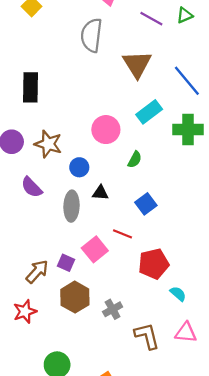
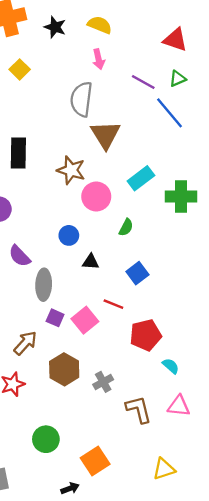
brown triangle: (137, 64) -> (105, 135), moved
blue line: (187, 81) -> (170, 113), moved
brown star: (48, 144) -> (71, 170), moved
gray ellipse: (72, 206) -> (44, 285), moved
purple square: (66, 263) -> (55, 318), moved

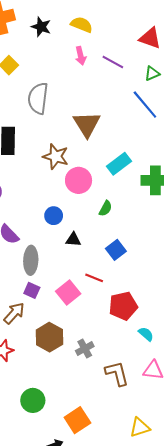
purple line: (143, 82) -> (113, 62), moved
gray semicircle: (81, 99) -> (38, 98), moved
purple square: (55, 318) -> (32, 290), moved

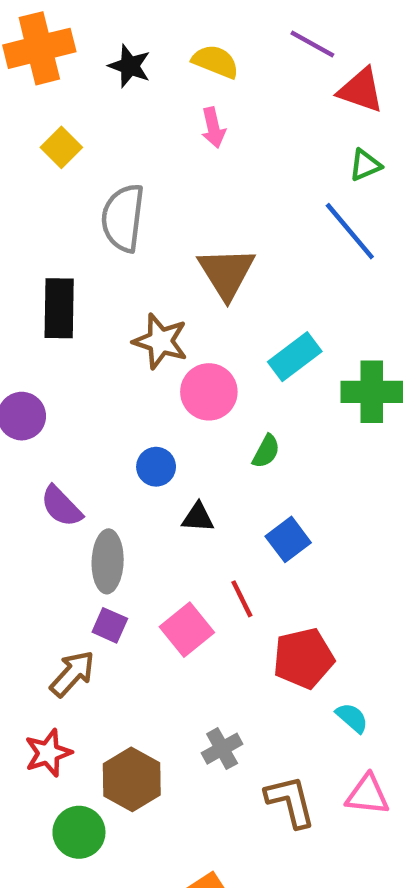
purple line: (113, 62) -> (312, 44), moved
red line: (94, 278) -> (242, 599), turned 42
brown hexagon: (49, 337) -> (132, 779), moved
green circle: (33, 400) -> (79, 832), moved

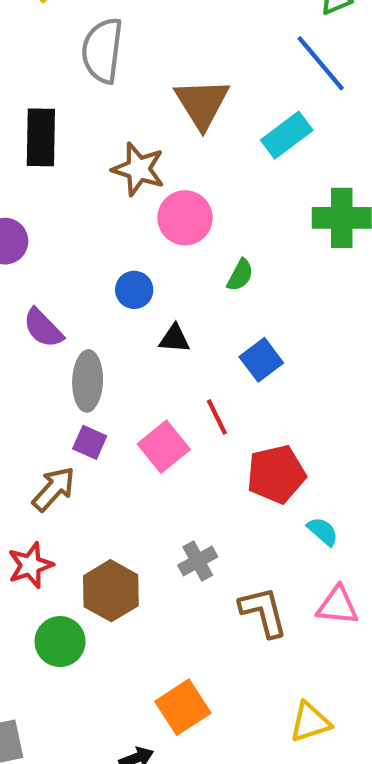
cyan rectangle: (295, 357) -> (287, 135), moved

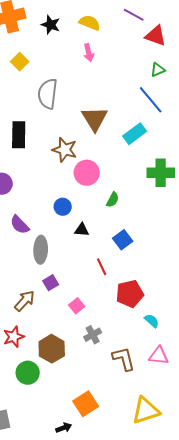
purple square: (90, 442) -> (51, 283), moved, turned 35
pink square: (164, 447) -> (77, 306), moved, size x0.7
yellow triangle: (310, 722) -> (146, 411), size x1.4

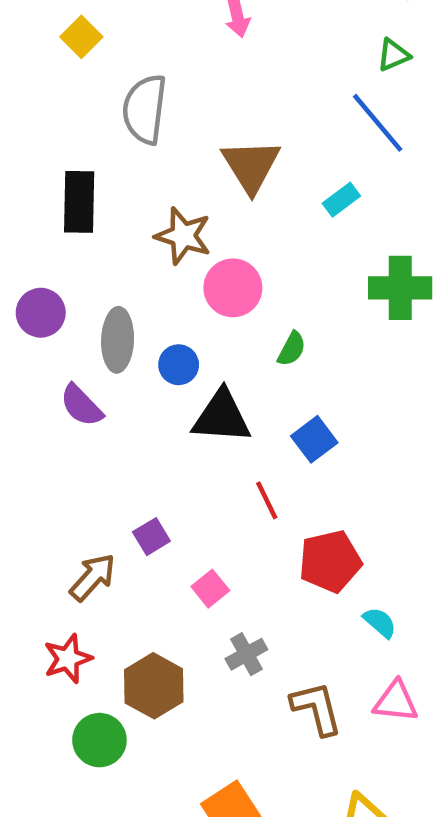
cyan rectangle: (135, 134) -> (341, 200), size x0.7
black triangle: (82, 230) -> (222, 417), size x1.8
gray ellipse: (41, 250) -> (118, 340), moved

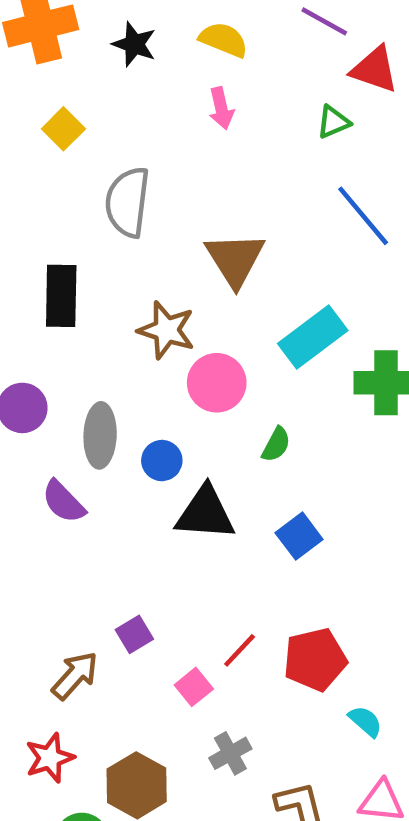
green triangle: (393, 55) -> (333, 122), moved
cyan rectangle: (341, 200) -> (313, 337), moved, size x1.8
red line: (267, 500) -> (240, 650), moved, turned 69

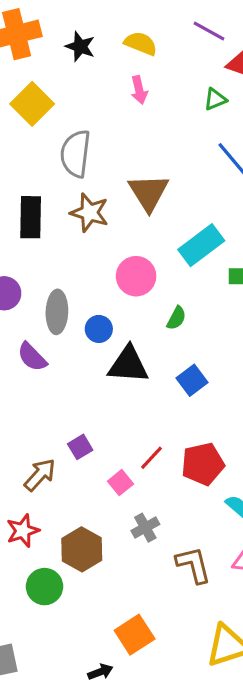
yellow square: (63, 129) -> (32, 104), size x1.5
brown star: (166, 330) -> (90, 213), moved

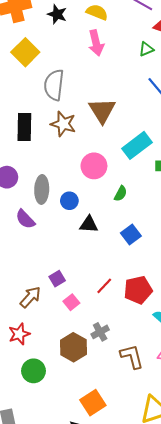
pink arrow: (139, 90) -> (96, 43), size x1.4
black triangle: (128, 365) -> (89, 224), size x0.7
pink square: (121, 483) -> (71, 302), moved
brown hexagon: (82, 549) -> (73, 347), moved

